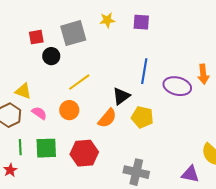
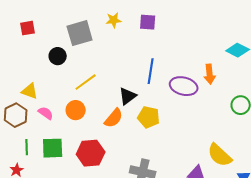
red square: (36, 37) -> (28, 28), moved

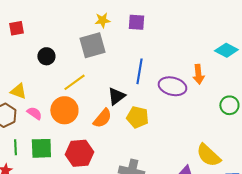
gray square: (80, 33) -> (92, 45), moved
orange circle: (76, 110) -> (64, 110), size x1.4

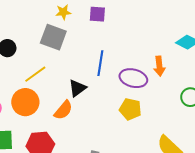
gray square: (92, 45) -> (53, 37), turned 36
yellow pentagon: (137, 117) -> (130, 109), moved

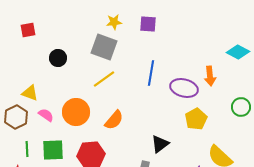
yellow line: (35, 74) -> (104, 79), moved
black triangle: (77, 88) -> (160, 144), moved
yellow pentagon: (130, 109) -> (196, 119), moved, turned 30

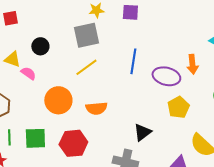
gray square: (104, 47) -> (86, 35), turned -32
yellow triangle: (30, 93) -> (12, 59), moved
pink semicircle: (46, 115) -> (28, 73), moved
orange semicircle: (114, 120) -> (96, 108), turned 45

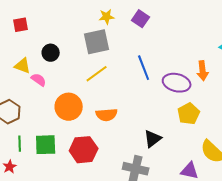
purple square: (130, 12) -> (141, 19), turned 30
blue line: (133, 61) -> (144, 68), turned -30

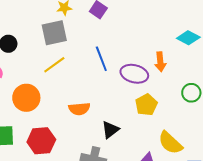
orange semicircle: (107, 115) -> (79, 109), moved

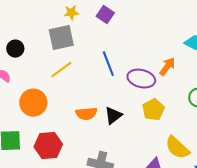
orange arrow: (160, 62) -> (167, 67), turned -138
black triangle: (110, 130) -> (113, 116), moved

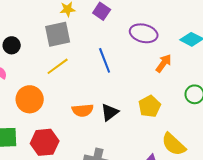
purple ellipse: (141, 79) -> (144, 33), moved

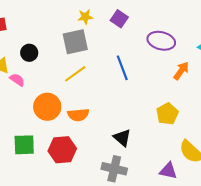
orange semicircle: (83, 110) -> (78, 115), moved
black triangle: (110, 112) -> (122, 138), moved, turned -42

